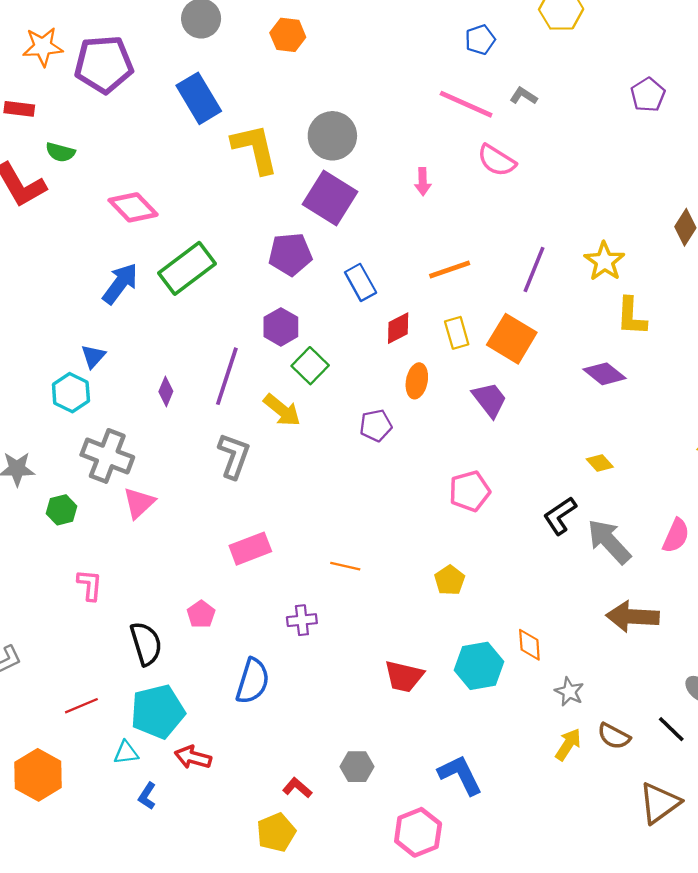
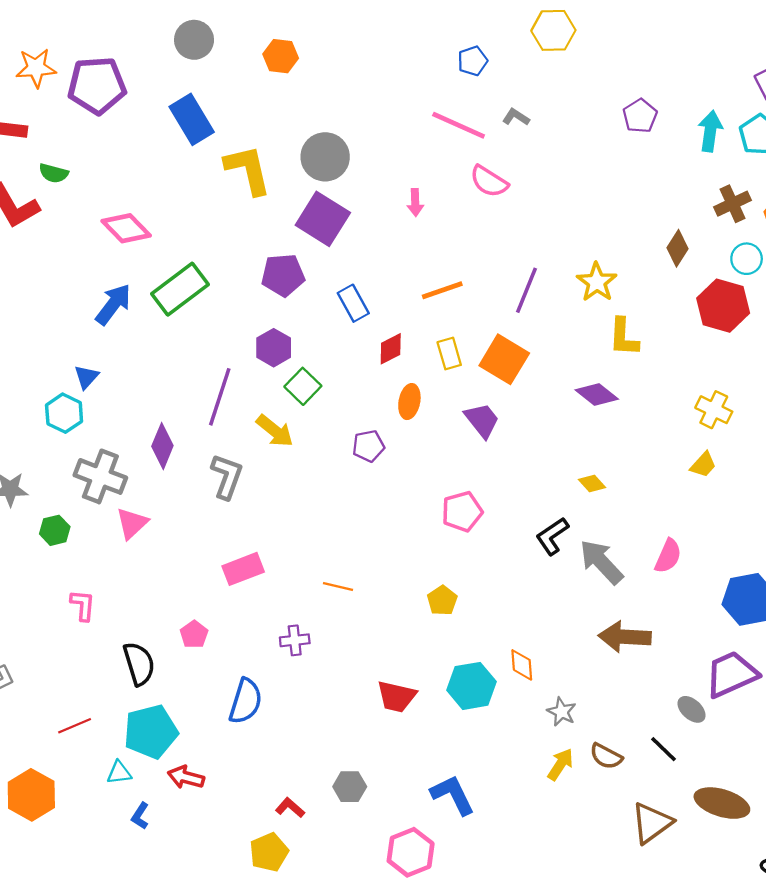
purple diamond: (166, 391) -> (162, 446), moved, size x1.5

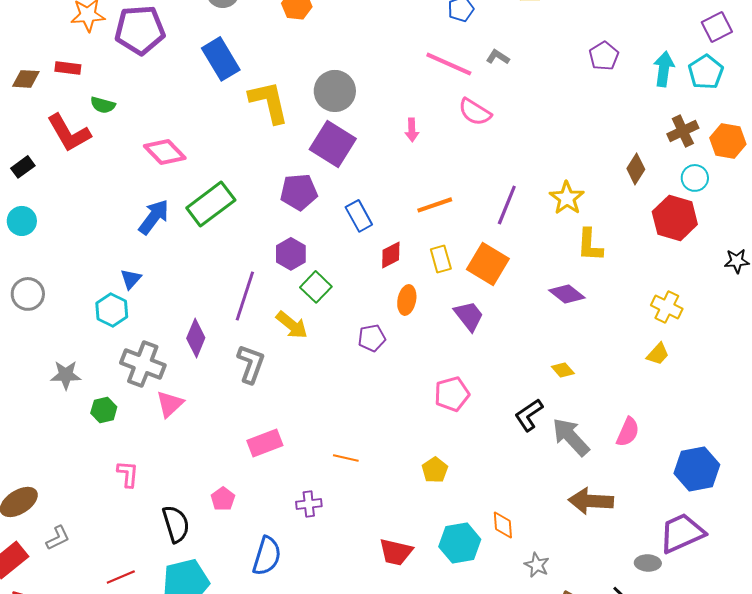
gray ellipse: (692, 709) -> (648, 563), turned -40

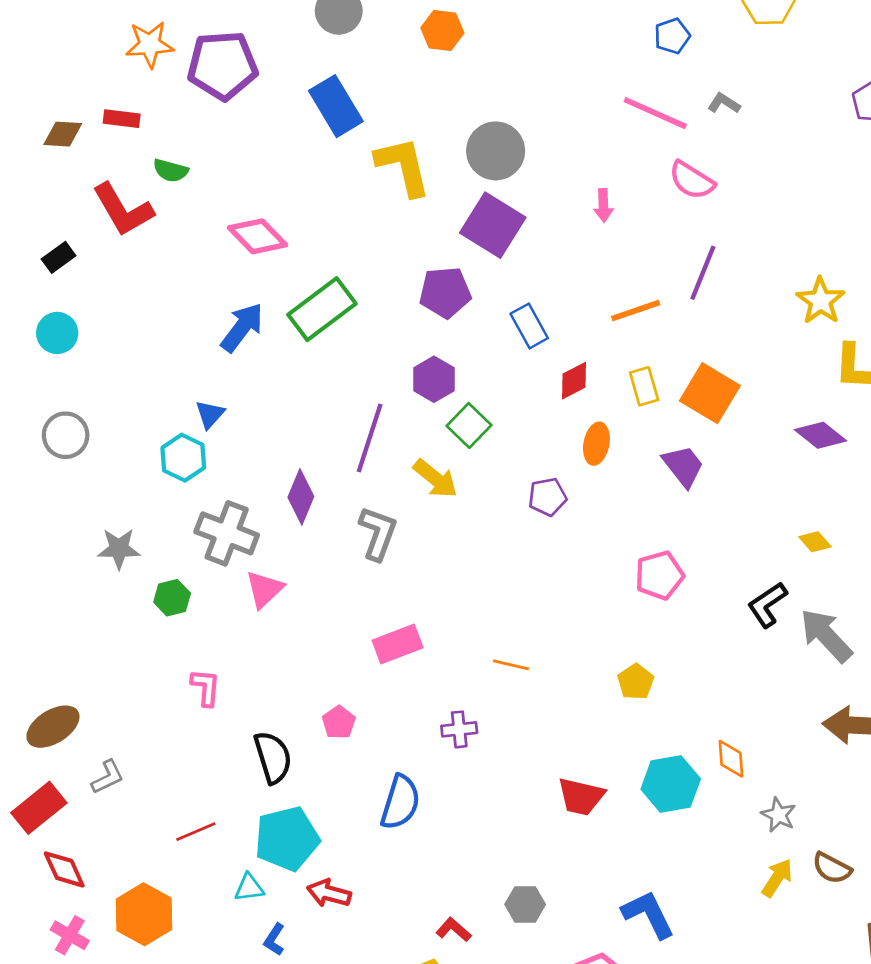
purple line: (507, 205) -> (703, 273), moved

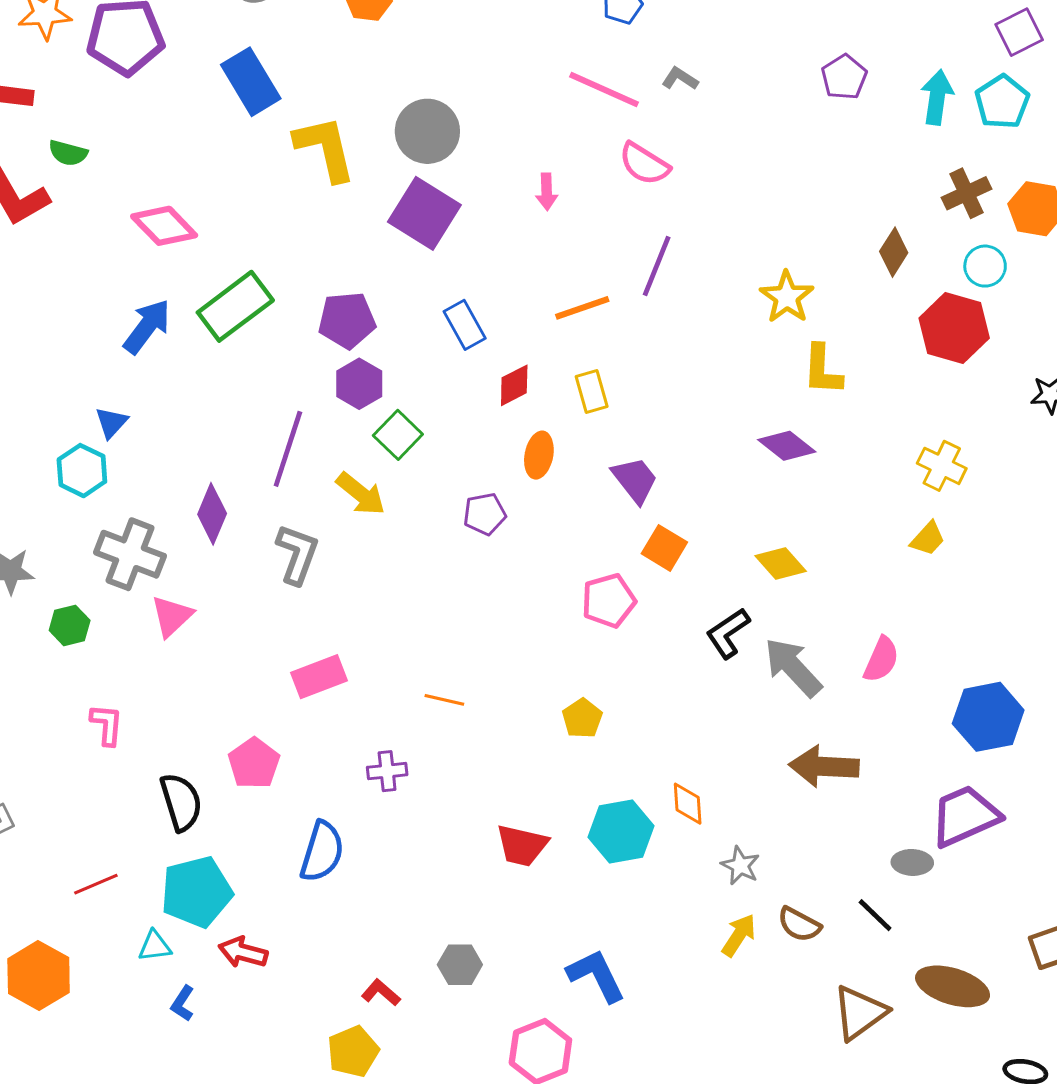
purple pentagon: (445, 292) -> (347, 320), moved
orange square: (710, 393) -> (664, 548), moved, size x0.7
yellow diamond: (815, 542) -> (781, 563), size x1.4
pink pentagon: (339, 722) -> (254, 763), size x1.4

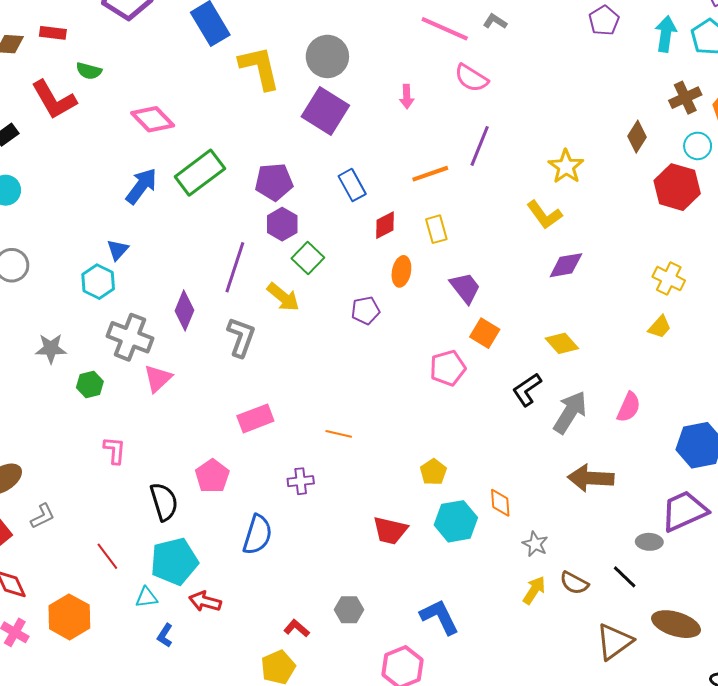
yellow L-shape: (822, 370) -> (544, 215), moved, turned -39
purple diamond: (787, 446) -> (566, 265), turned -48
gray arrow: (793, 667) -> (570, 412), turned 75
yellow pentagon: (582, 718) -> (433, 472), moved
red line: (96, 884) -> (107, 556), turned 76

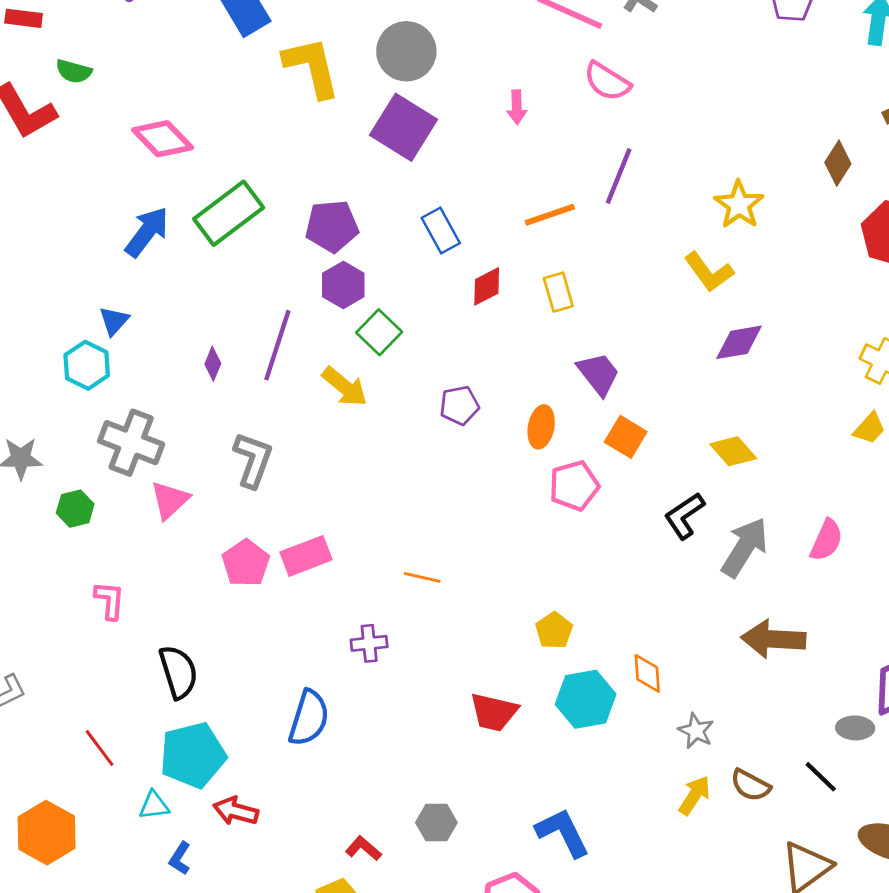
orange ellipse: (401, 271) -> (541, 427), moved
purple diamond: (184, 310) -> (213, 364), moved, size x0.6
gray L-shape: (241, 337) -> (253, 460), moved
pink pentagon: (212, 476) -> (246, 563), moved

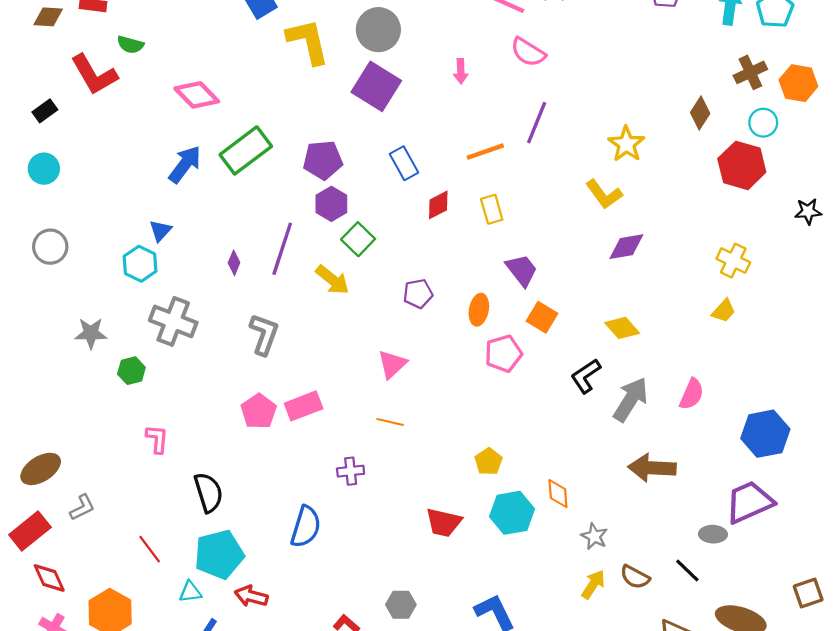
pink triangle: (170, 500) -> (392, 364), moved

